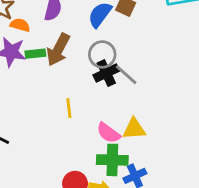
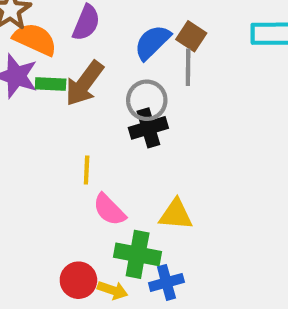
orange semicircle: (20, 25) -> (35, 39), size x1.5
gray line: (126, 75) -> (188, 67), moved, turned 40
pink semicircle: (108, 133) -> (109, 210), moved

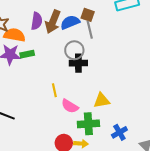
blue semicircle: (152, 42) -> (70, 22), turned 36
brown arrow: (84, 83) -> (53, 22), moved
black cross: (148, 128) -> (78, 63), turned 30
blue cross: (166, 282) -> (119, 132), moved

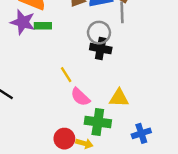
yellow line: (54, 90) -> (66, 75), turned -32
blue cross: (119, 132) -> (141, 133), moved

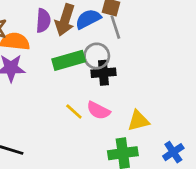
green rectangle: (43, 26) -> (69, 60), moved, size x1.6
pink semicircle: (80, 97) -> (98, 110), moved

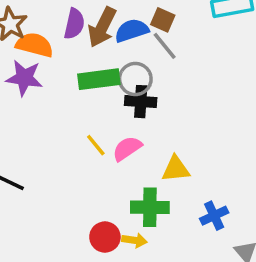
gray line: (115, 27) -> (165, 46), turned -30
pink semicircle: (98, 110) -> (127, 148), turned 110

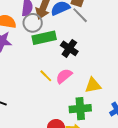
gray circle: (135, 79) -> (33, 23), moved
black cross: (141, 102) -> (69, 48), turned 36

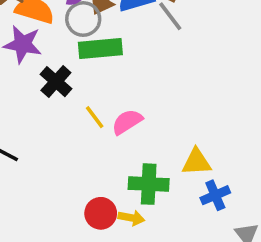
black cross: (69, 48) -> (56, 82), moved
yellow triangle: (93, 85) -> (196, 162), moved

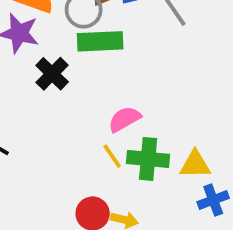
yellow line: (95, 117) -> (112, 156), moved
green cross: (149, 184) -> (148, 159), moved

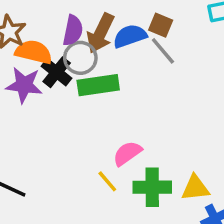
black cross: (52, 74) -> (57, 72), moved
yellow line: (112, 156) -> (107, 181), moved

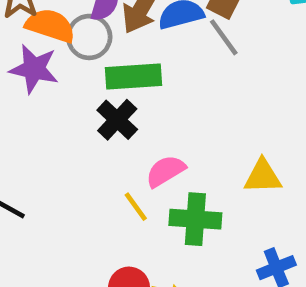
gray circle: (80, 58) -> (89, 37), moved
black cross: (57, 72) -> (117, 120), moved
yellow triangle: (195, 188) -> (263, 176), moved

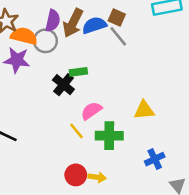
green rectangle: (133, 77) -> (78, 72), moved, size x0.6

